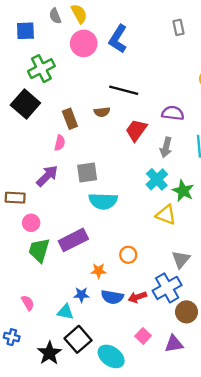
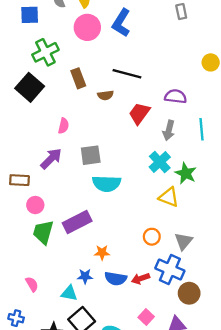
brown rectangle: (70, 119) -> (78, 78), moved
orange circle: (128, 255) -> (152, 237), moved
blue cross: (167, 288) -> (170, 269), turned -36

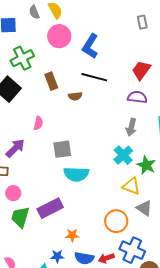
blue L-shape: (121, 23) -> (90, 46), moved
red trapezoid: (139, 113) -> (141, 70), moved
purple arrow: (51, 159) -> (15, 148), moved
orange circle: (152, 237) -> (116, 221), size x1.5
gray triangle: (183, 241) -> (144, 208), moved, turned -36

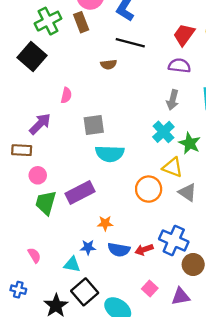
brown rectangle: (51, 81) -> (81, 22), moved
orange circle: (116, 221) -> (149, 189), moved

